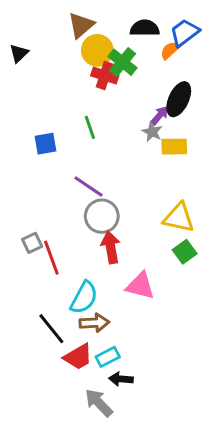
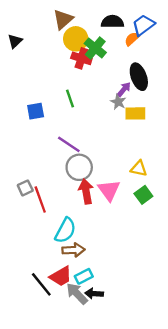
black ellipse: (179, 99) -> (139, 77), turned -45
yellow triangle: (179, 218) -> (139, 168), size x0.7
pink triangle: (140, 286) -> (109, 190), moved, turned 40
black line: (51, 329) -> (41, 284), moved
gray arrow: (99, 403) -> (77, 294), moved

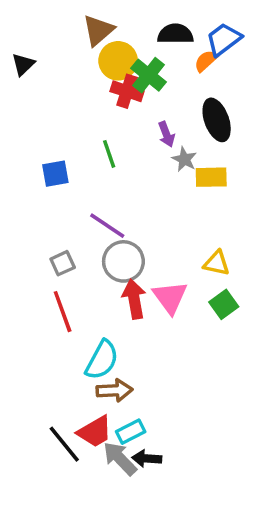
purple arrow: (124, 89) -> (166, 134), moved, turned 119
gray square: (25, 188) -> (63, 263), moved

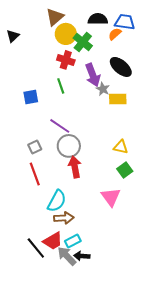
blue trapezoid: (224, 39) -> (125, 22), turned 45
red cross: (127, 91) -> (66, 60), moved
black ellipse: (217, 120) -> (121, 67), turned -30
purple arrow: (166, 134) -> (93, 75), size x1.6
pink triangle: (170, 297) -> (111, 197), moved

